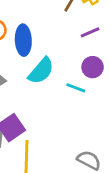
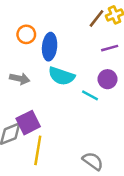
cyan semicircle: (41, 71) -> (61, 76), turned 60

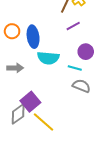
purple line: (110, 48) -> (73, 26), moved
yellow line: (38, 150) -> (43, 122), turned -45
gray semicircle: (93, 161) -> (81, 86), moved

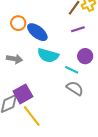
blue ellipse: (33, 37) -> (37, 32), turned -55

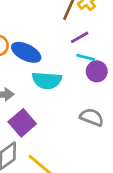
cyan line: (72, 70) -> (86, 57), moved
purple square: (23, 94) -> (22, 123), moved

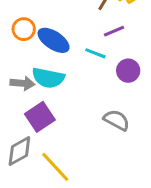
cyan line: (86, 57) -> (95, 53), moved
cyan semicircle: (47, 80) -> (48, 78), moved

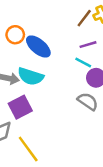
cyan line: (95, 53) -> (83, 62), moved
gray semicircle: (117, 120) -> (88, 101), moved

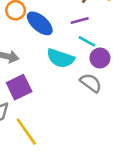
purple line: (88, 45) -> (80, 21), moved
cyan semicircle: (31, 76) -> (60, 58), moved

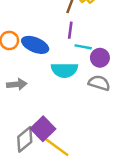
purple line: (80, 21) -> (70, 30), turned -49
purple square: (19, 87) -> (43, 129), moved

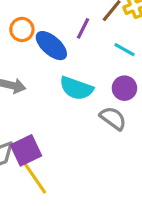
purple line: (70, 30) -> (83, 28), moved
cyan line: (83, 47) -> (124, 50), moved

